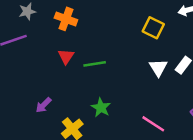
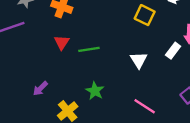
white triangle: (158, 68) -> (139, 60), moved

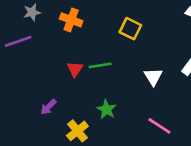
yellow square: (145, 15) -> (130, 29), moved
red triangle: (62, 42) -> (75, 69), moved

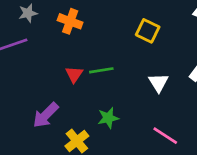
yellow square: (130, 29) -> (148, 31), moved
purple arrow: (48, 107) -> (46, 115), size x1.5
green star: (106, 109) -> (108, 118), turned 30

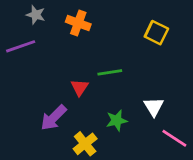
gray star: (28, 13) -> (36, 15), turned 30
red triangle: (74, 74) -> (80, 88), moved
white triangle: (158, 83) -> (154, 107), moved

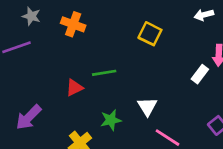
red triangle: (80, 88) -> (74, 88), turned 30
purple arrow: (54, 118) -> (29, 117), moved

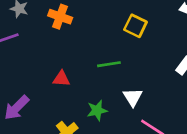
green line: (104, 73) -> (109, 64), moved
red triangle: (74, 88) -> (61, 79), turned 30

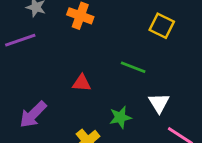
green line: (109, 64) -> (133, 67), turned 30

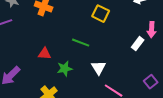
green star: (120, 117) -> (65, 69), moved

